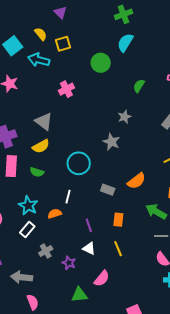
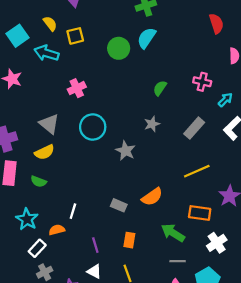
green circle: (101, 63) -> (119, 48), moved
gray star: (124, 117) -> (152, 124), moved
cyan circle: (79, 163) -> (93, 127), moved
white rectangle: (27, 230) -> (37, 248), moved

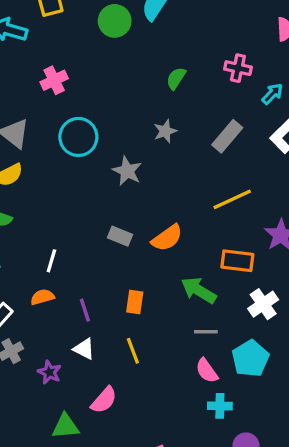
gray rectangle: (119, 205) -> (120, 236), moved
orange semicircle: (57, 230) -> (42, 297), moved

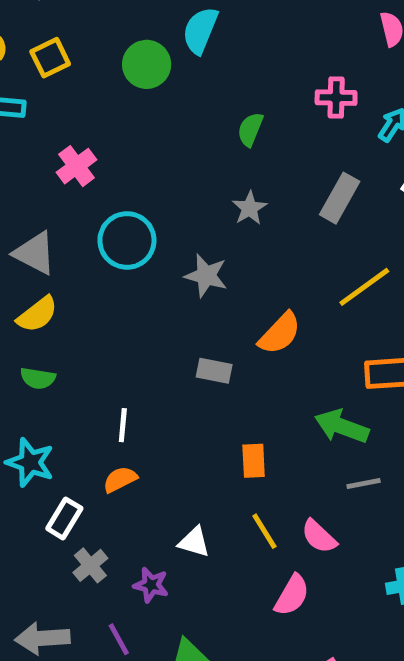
orange semicircle: (167, 238) -> (280, 333), moved
purple line: (85, 310) -> (119, 639), moved
pink semicircle: (207, 371) -> (319, 536), moved
pink semicircle: (104, 400) -> (292, 595), moved

